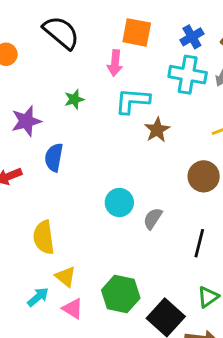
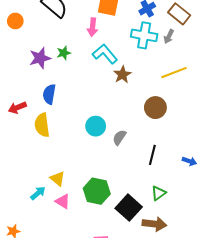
cyan L-shape: (132, 101) -> (105, 54), turned 45
purple star: (26, 121) -> (40, 58), moved
yellow semicircle: (44, 237) -> (42, 125), moved

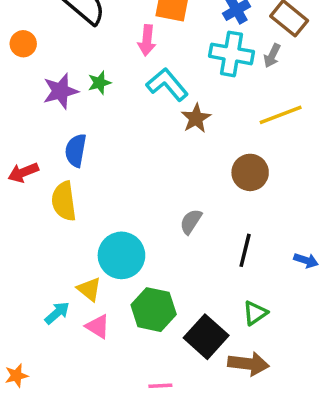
orange circle: (15, 21) -> (23, 44), moved
cyan circle: (96, 126) -> (121, 255), moved, size x1.4

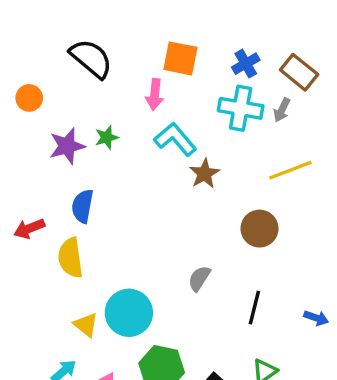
yellow triangle: (89, 289) -> (86, 325), moved

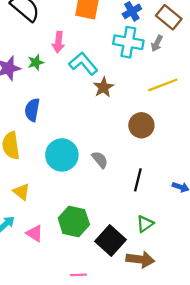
pink arrow: (155, 95) -> (58, 42), moved
blue semicircle: (82, 206) -> (32, 110), moved
gray semicircle: (199, 278) -> (100, 160), turned 108
cyan circle: (129, 313) -> (62, 155), moved

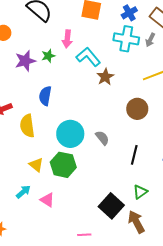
green hexagon: (74, 221) -> (63, 165), moved
brown arrow: (140, 259) -> (136, 222), turned -125

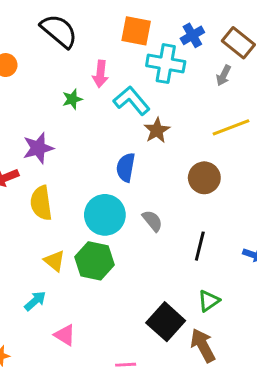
cyan cross: (126, 39) -> (166, 64), moved
purple star: (25, 61) -> (38, 148), moved
blue semicircle: (45, 96) -> (126, 167), moved
pink triangle: (47, 200) -> (65, 335), moved

